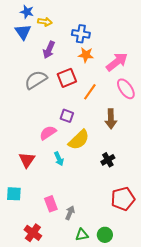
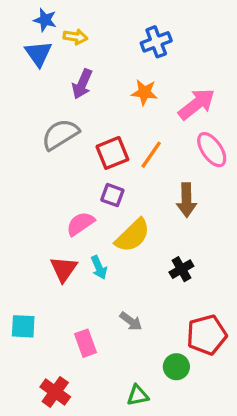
blue cross: (81, 34) -> (156, 42), moved, turned -30
red square: (67, 78) -> (112, 153), moved
red triangle: (27, 160) -> (64, 269), moved
gray arrow: (70, 213) -> (131, 321), moved, turned 104
green circle: (105, 235) -> (176, 367), moved

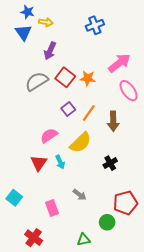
orange star: (144, 92) -> (88, 78), moved
red square: (112, 153) -> (65, 77), moved, turned -30
orange line: (151, 155) -> (89, 113), moved
purple square: (112, 195) -> (68, 109), moved, turned 32
cyan square: (23, 326) -> (14, 198), turned 35

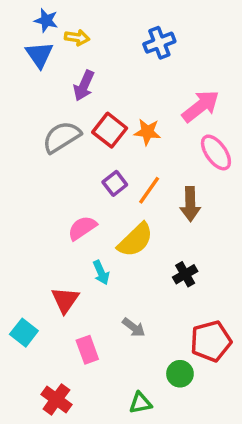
red triangle: (39, 163) -> (65, 300), moved

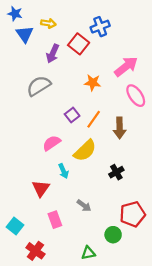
blue star: (46, 20) -> (15, 14), moved
red square: (110, 130) -> (79, 44), moved
cyan square: (24, 333) -> (15, 226), moved

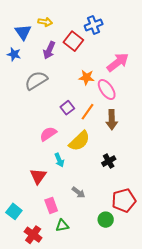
blue star: (15, 14) -> (14, 54), moved
pink ellipse: (136, 96) -> (107, 90), moved
green triangle: (88, 253) -> (62, 226), moved

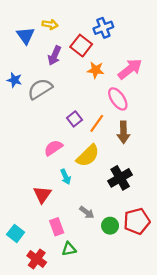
blue star: (14, 54) -> (14, 80), moved
orange star: (87, 77) -> (96, 70), moved
black cross: (109, 161) -> (120, 178), size x1.5
green circle: (106, 220) -> (110, 226), moved

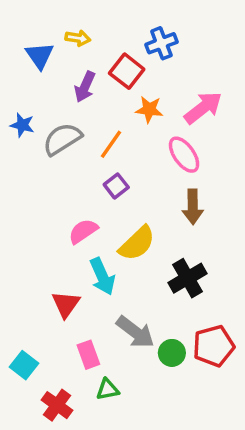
orange line: (97, 123) -> (111, 144), moved
cyan arrow: (66, 177) -> (102, 276), size x1.5
gray arrow: (87, 212) -> (135, 332), size x1.6

